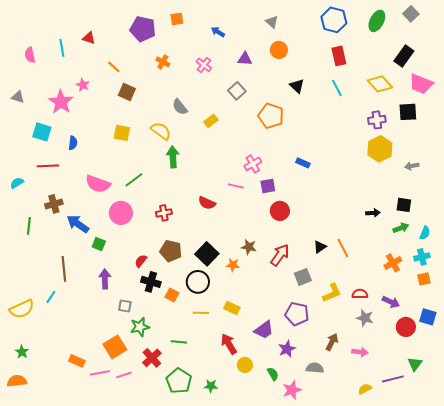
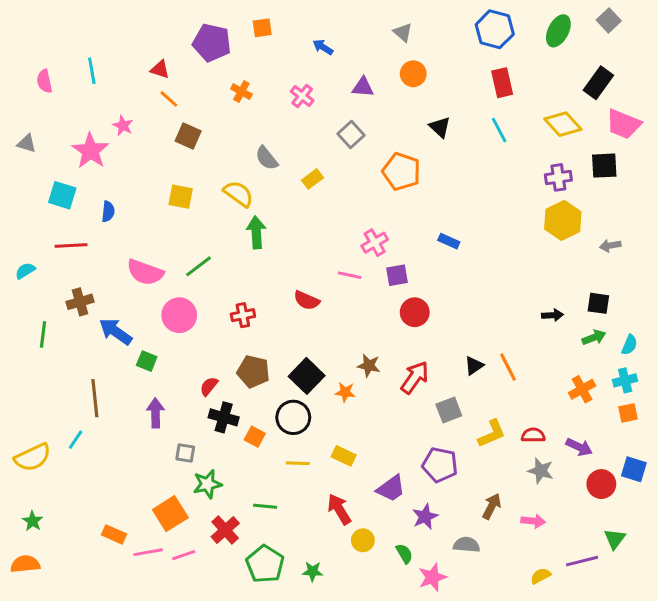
red triangle: (89, 38) -> (160, 69), moved

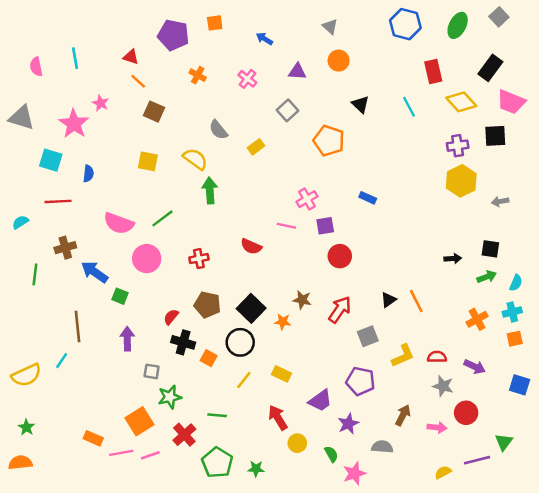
red rectangle: (502, 83) -> (433, 72), moved
gray triangle: (27, 143) -> (22, 118), size x1.6
yellow line: (298, 463) -> (244, 380), turned -54
red circle: (601, 484) -> (466, 413), moved

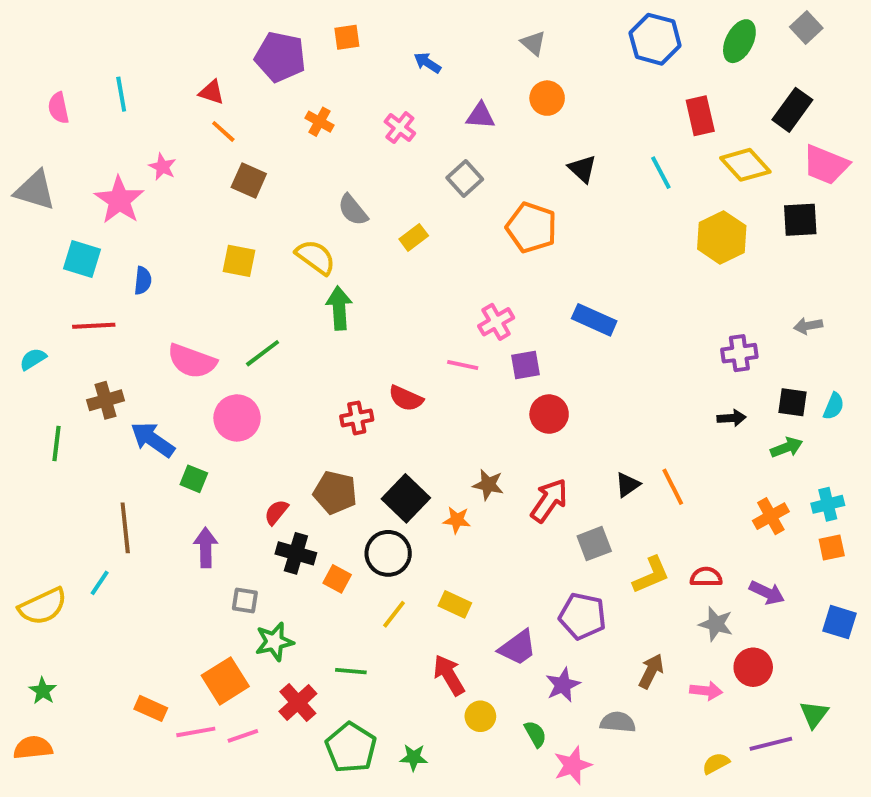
purple cross: (458, 146) -> (739, 353), moved
yellow hexagon: (461, 181) -> (722, 237), moved
blue rectangle: (368, 198) -> (594, 320), size x1.5
red cross: (199, 259) -> (357, 418), moved
cyan semicircle: (516, 283) -> (834, 406), moved

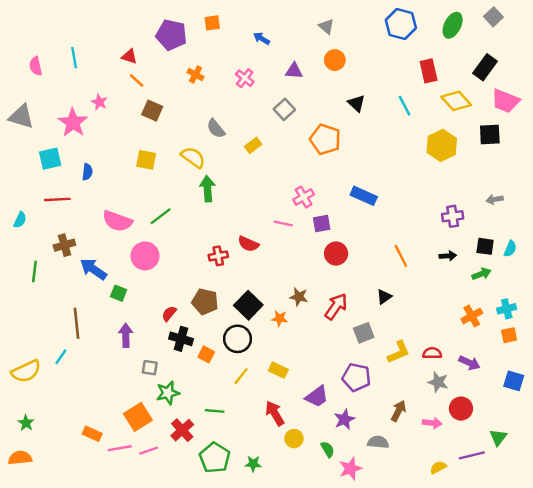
cyan square: (82, 259) -> (50, 159), turned -30
cyan semicircle: (33, 359) -> (20, 220), turned 147
orange line: (673, 487) -> (401, 256), moved

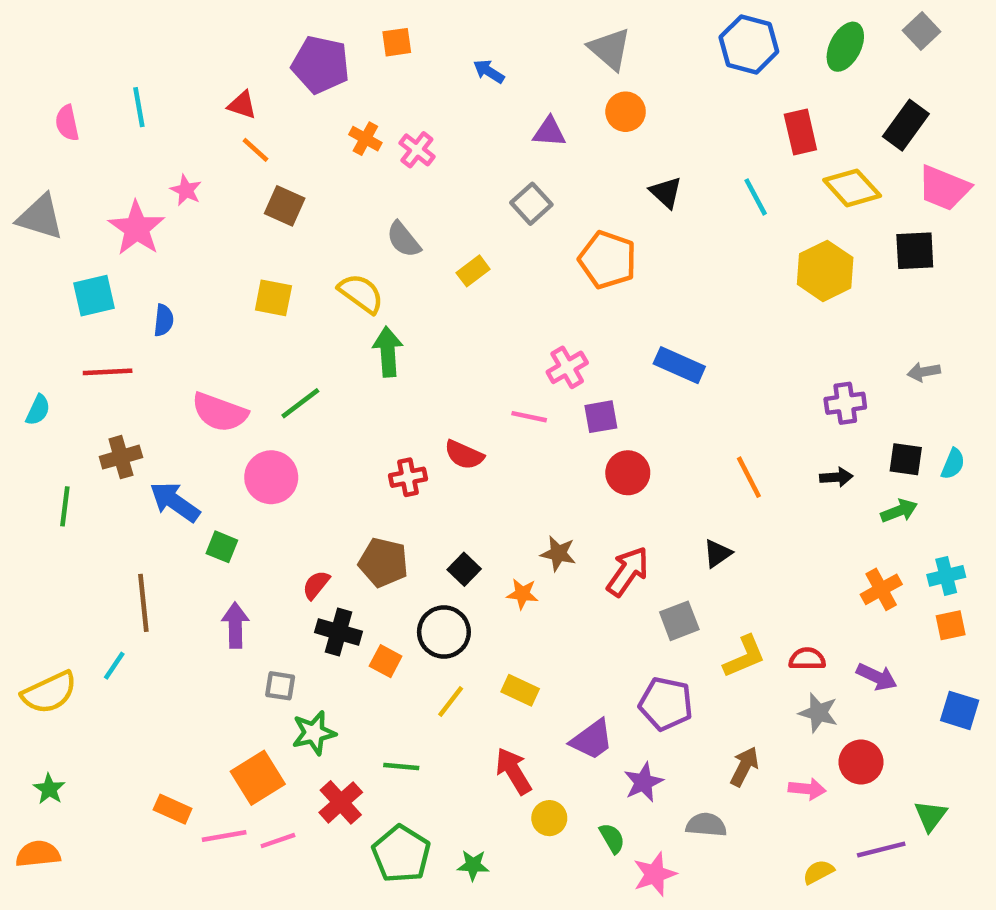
gray triangle: (326, 26) -> (610, 49), size x1.5
pink cross: (245, 78) -> (417, 150), moved
black square: (248, 305) -> (464, 569), size x0.6

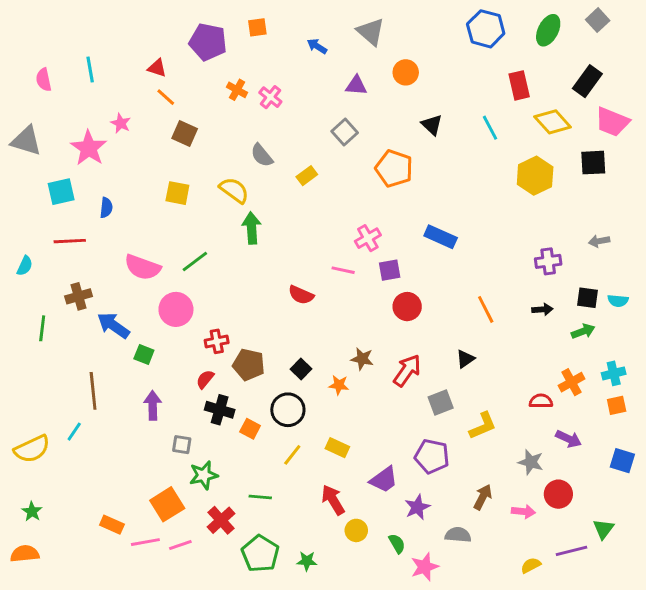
gray triangle: (610, 49) -> (371, 32), moved
cyan semicircle: (953, 464) -> (618, 301), turned 72
red cross: (408, 477) -> (217, 341), moved
red semicircle: (807, 659) -> (541, 401), moved

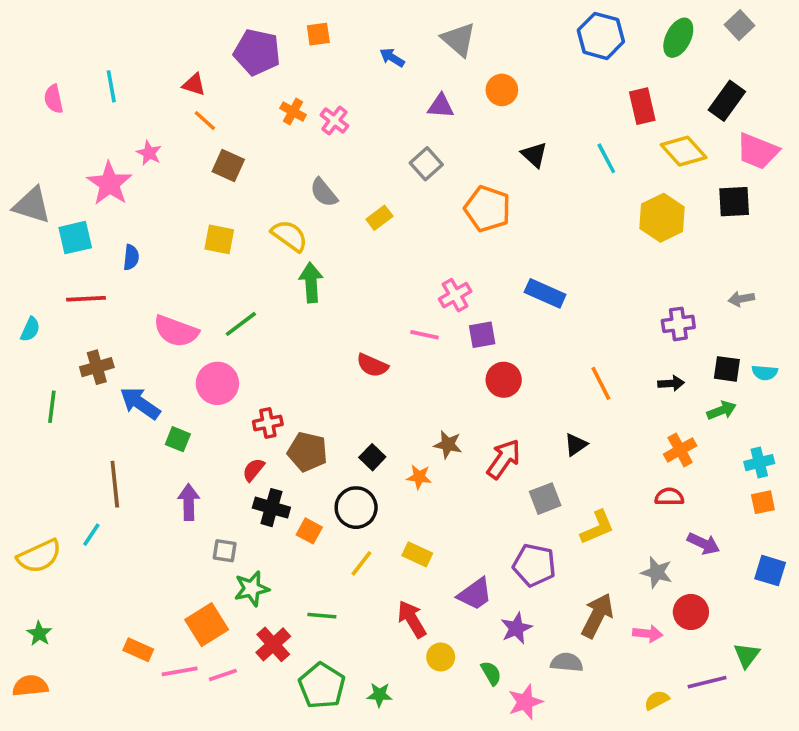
gray triangle: (26, 141) -> (32, 205), moved
orange cross: (571, 382) -> (680, 450), moved
brown arrow: (483, 497) -> (597, 616), size x1.4

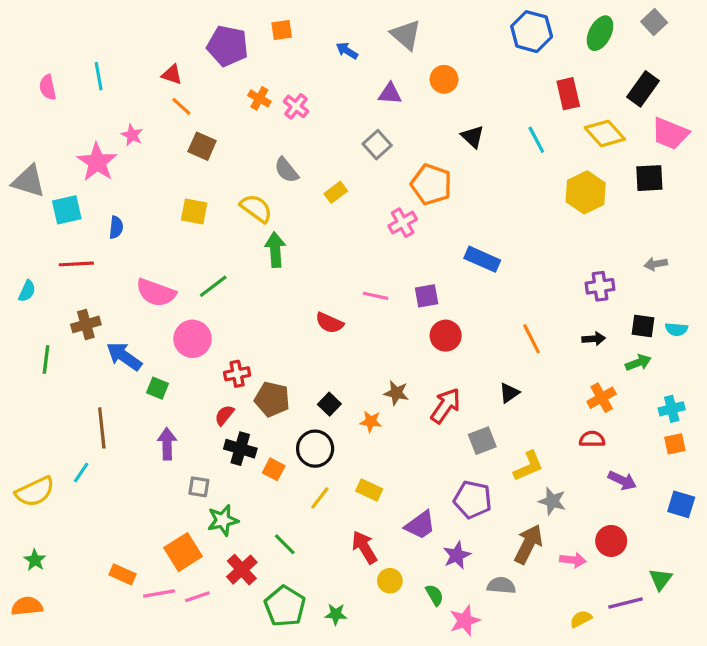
pink cross: (455, 295) -> (403, 223), moved
gray star: (657, 572) -> (552, 501), moved
green line: (322, 616) -> (285, 544), turned 40

